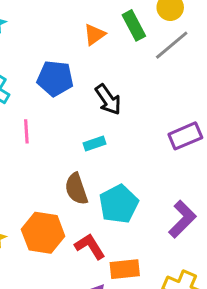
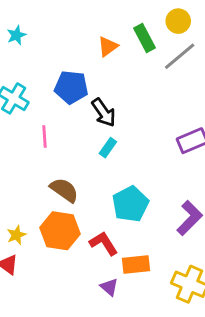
black arrow: (108, 100) -> (104, 113), moved
cyan rectangle: (94, 143) -> (108, 148), turned -36
brown semicircle: (76, 189) -> (64, 190), moved, turned 144

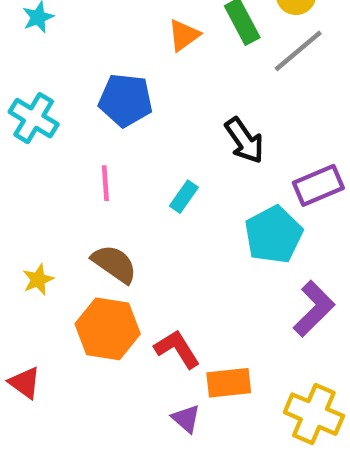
black arrow: (104, 113) -> (244, 141), moved
pink line: (45, 136) -> (105, 183), moved
cyan pentagon: (130, 204) -> (274, 235), moved
yellow star: (16, 235) -> (38, 280), moved

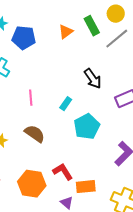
blue pentagon: (126, 100) -> (24, 38), moved
cyan pentagon: (274, 235) -> (87, 127), moved
orange hexagon: (108, 329) -> (32, 184), moved

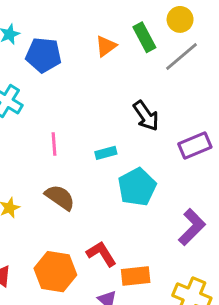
cyan rectangle: (66, 104) -> (106, 153), turned 40

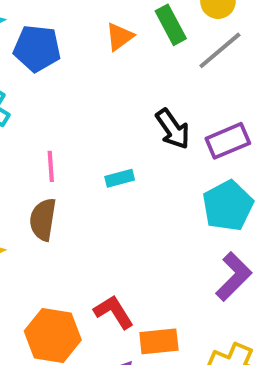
purple rectangle: (195, 145) -> (228, 141), moved
cyan pentagon: (137, 187) -> (228, 206), moved
brown semicircle: (60, 197) -> (43, 219), moved, turned -116

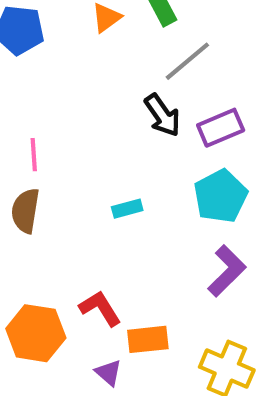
gray line: (220, 50) -> (187, 61), moved
cyan rectangle: (120, 178) -> (127, 209), moved

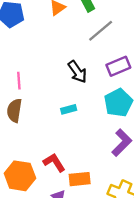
black arrow: (162, 115) -> (77, 72), moved

